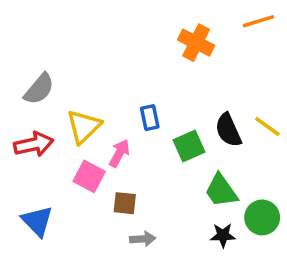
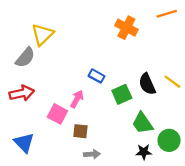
blue rectangle: (150, 118) -> (97, 76), turned -49
yellow triangle: (84, 126) -> (42, 35), moved

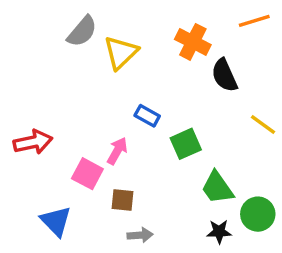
yellow triangle: (42, 35) -> (121, 53), moved
gray semicircle: (25, 58) -> (82, 31), moved
black semicircle: (147, 84) -> (224, 75), moved
blue triangle: (24, 143) -> (56, 221), moved

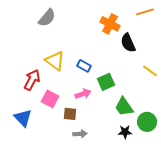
yellow triangle: (121, 53) -> (55, 61), moved, turned -40
red arrow: (33, 142) -> (32, 80), moved, turned -50
pink arrow: (117, 151) -> (83, 94), moved, turned 42
blue triangle: (56, 221) -> (23, 118), moved

